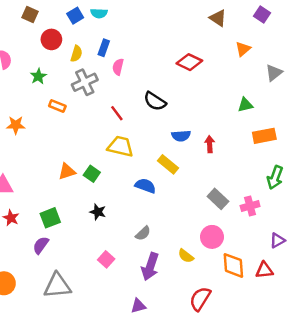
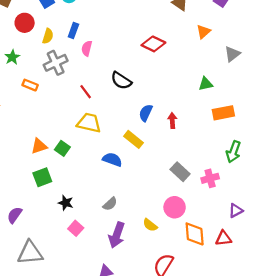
blue semicircle: (181, 136) -> (146, 113), turned 120
black star: (98, 212) -> (66, 203), moved
green square: (50, 218) -> (42, 177), moved

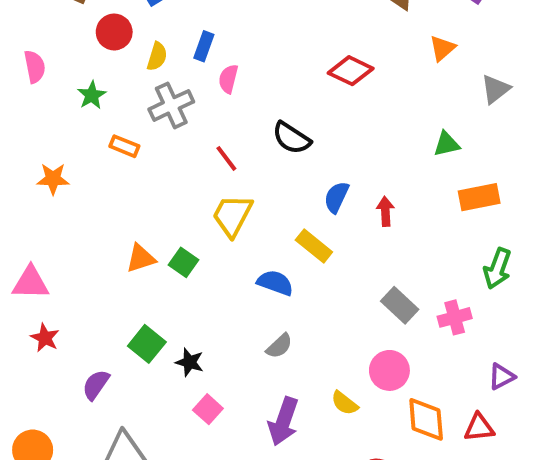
yellow trapezoid: (89, 123) -> (232, 215), turned -75
green square: (42, 177) -> (147, 344), moved, turned -30
gray semicircle: (110, 204) -> (279, 346), moved

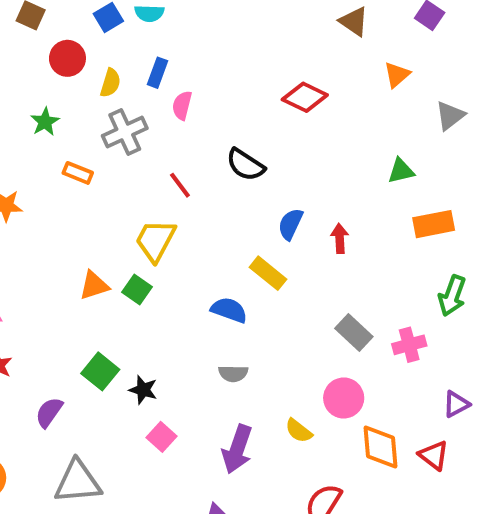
yellow trapezoid: (232, 215) -> (155, 240), moved
gray semicircle: (279, 346) -> (233, 373), turned 44
red triangle: (479, 428) -> (434, 455), turned 44

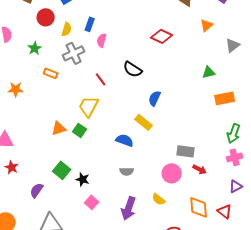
red arrow: (340, 238) -> (200, 169), moved, turned 120
gray rectangle: (354, 333) -> (186, 151), turned -36
pink cross: (409, 345) -> (235, 157), moved
pink circle: (344, 398) -> (172, 173), moved

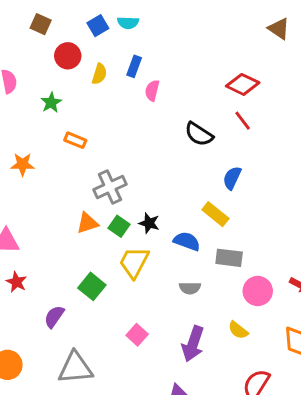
gray cross: (74, 53) -> (110, 187), moved
red line: (101, 79) -> (243, 121), moved
yellow trapezoid: (89, 106) -> (134, 262), moved
gray rectangle: (186, 151) -> (229, 258), moved
black star: (83, 179) -> (149, 223), moved

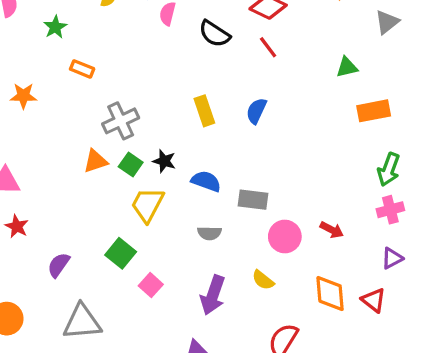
black semicircle: (199, 134) -> (214, 34), moved
yellow rectangle: (215, 214) -> (204, 111), moved, turned 32
green square: (92, 286) -> (121, 253), moved

